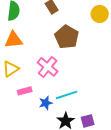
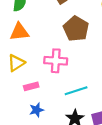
pink cross: (48, 67) -> (56, 61), turned -35
blue star: (46, 103) -> (37, 110), moved

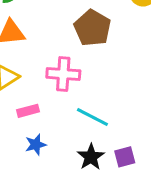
cyan line: (76, 91) -> (92, 117), turned 45

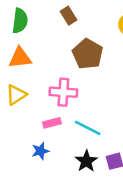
pink rectangle: (28, 111) -> (52, 123), moved

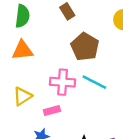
yellow triangle: (16, 95) -> (22, 96), moved
cyan line: (88, 128) -> (94, 82), moved

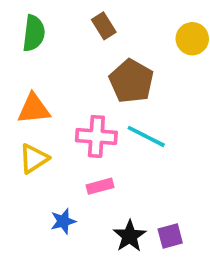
orange triangle: (22, 50) -> (34, 109), moved
pink rectangle: (52, 110) -> (100, 186), moved

